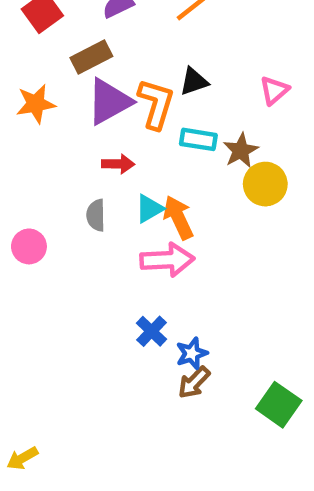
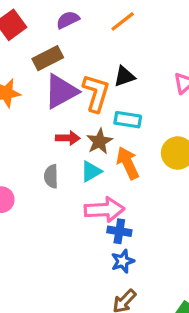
brown star: (241, 151) -> (99, 141), moved
orange arrow: (178, 217) -> (128, 163), moved
blue cross: (152, 331) -> (119, 231), moved, turned -35
blue star: (192, 353) -> (123, 261), moved

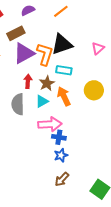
black triangle: (124, 76) -> (62, 44), size x1.6
red arrow: (68, 138) -> (28, 81), turned -88
gray semicircle: (51, 176) -> (18, 104), size x1.5

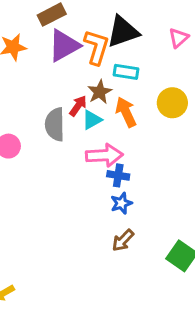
red arrow: (28, 81) -> (78, 106), moved, turned 32

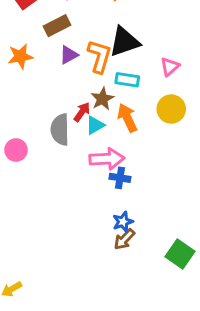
pink triangle: (179, 38) -> (170, 67), moved
purple triangle: (64, 46) -> (69, 55), size x0.6
blue star: (121, 203) -> (123, 222), moved

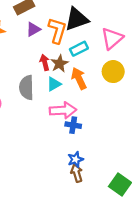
pink triangle: (170, 67) -> (112, 38), size x1.5
cyan rectangle: (127, 80) -> (79, 49), turned -36
red arrow: (82, 112) -> (45, 62), moved, turned -49
brown arrow: (124, 239) -> (77, 173), turned 120

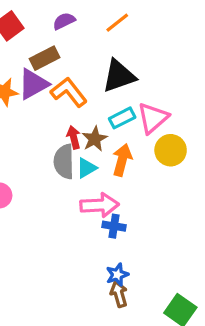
purple triangle: (33, 29) -> (33, 84), moved, size x1.5
orange L-shape: (57, 30) -> (69, 92), moved, turned -55
pink triangle: (112, 38) -> (153, 118), moved
orange arrow: (79, 78) -> (122, 160), turned 40
gray semicircle: (26, 88) -> (64, 162), moved

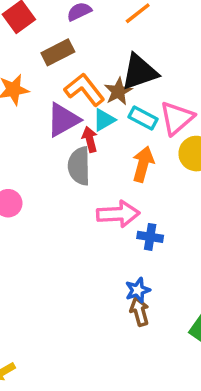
purple triangle: (33, 84) -> (63, 120), moved
cyan rectangle: (122, 118) -> (143, 118), turned 55
brown star: (95, 139) -> (118, 91), moved
cyan triangle: (87, 168) -> (104, 120), moved
blue cross: (114, 226) -> (150, 237), moved

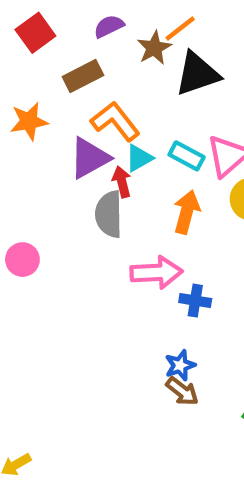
black triangle: (139, 72) -> (197, 74), moved
brown star: (118, 91) -> (154, 48), moved
brown arrow: (139, 311) -> (182, 391), turned 144

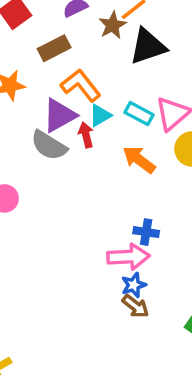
orange arrow: (187, 212) -> (139, 160), turned -68
gray semicircle: (109, 214) -> (49, 145), moved, turned -57
pink arrow: (156, 272) -> (128, 257), moved

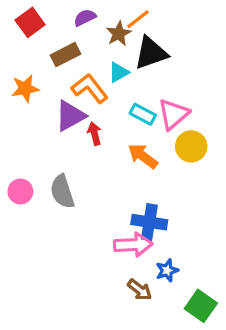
cyan triangle: (100, 115) -> (119, 72), moved
gray semicircle: (49, 145) -> (62, 192), moved, turned 40
blue cross: (146, 232) -> (149, 222), size x1.5
blue star: (134, 285) -> (167, 270), moved

